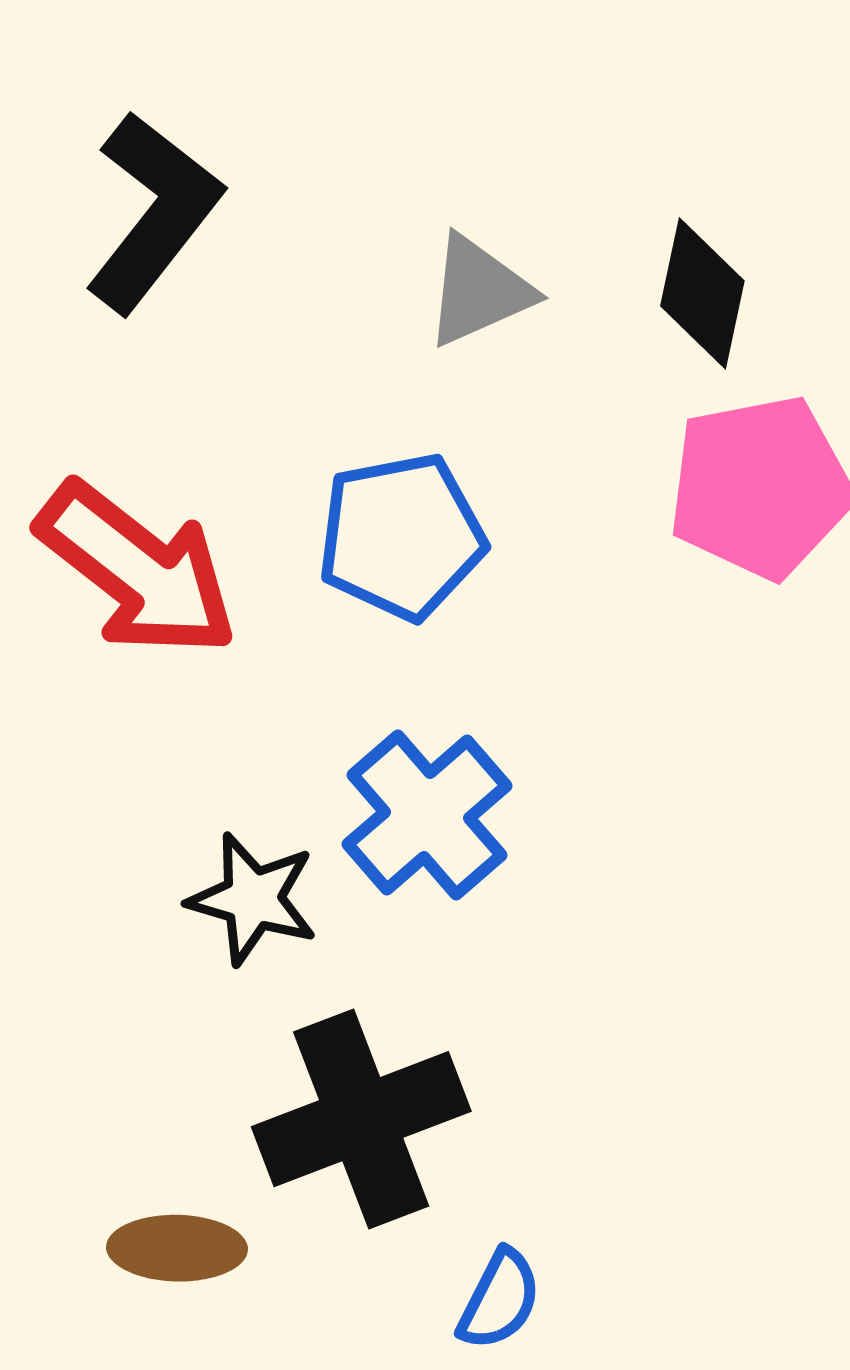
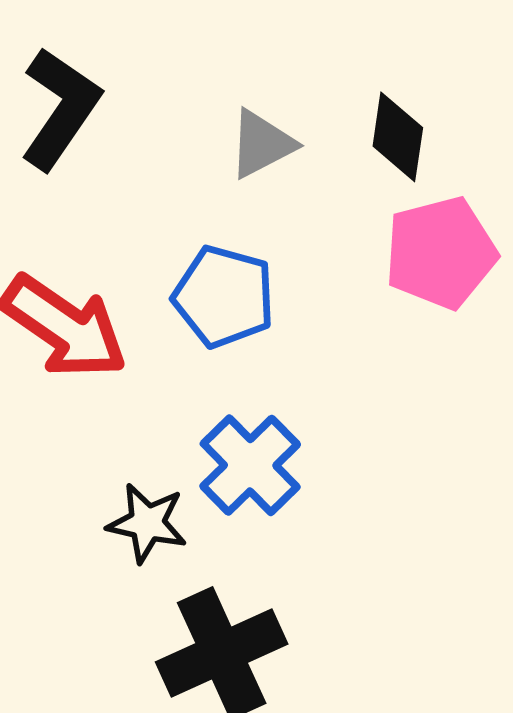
blue pentagon: (401, 537) -> (224, 297), turned 30

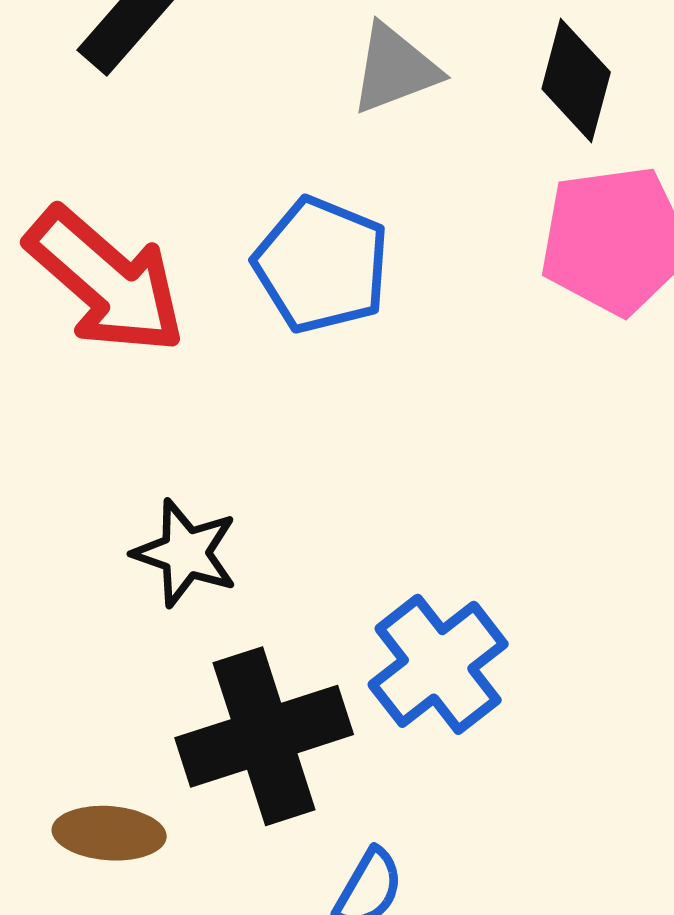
blue cross: (250, 465) -> (438, 664), moved

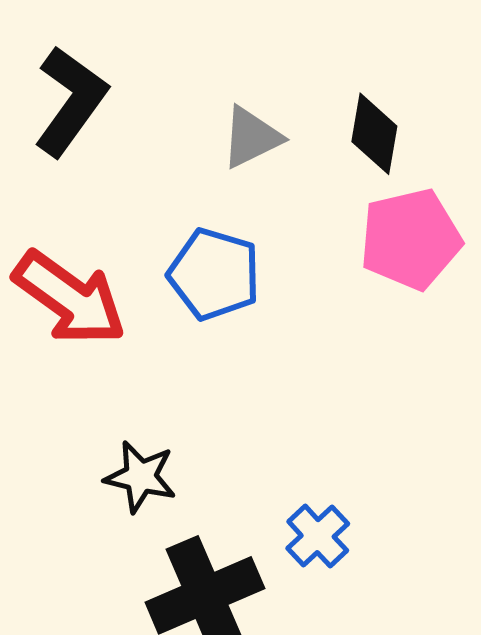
blue cross: (438, 664) -> (318, 536), size x0.7

